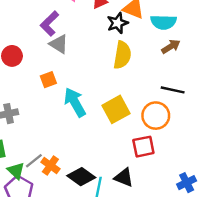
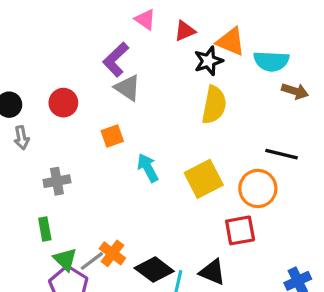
brown arrow: (171, 47) -> (295, 91), moved, turned 48
cyan arrow: (75, 102) -> (148, 168), size x0.7
gray line: (34, 161) -> (92, 261), moved

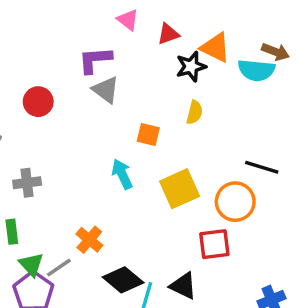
purple L-shape: (116, 60) -> (95, 60), turned 36
brown arrow: (295, 91) -> (275, 52), moved
yellow semicircle: (214, 105) -> (194, 112), size x0.6
orange square: (112, 136) -> (148, 135), moved, turned 30
orange cross: (112, 253) -> (89, 240), moved

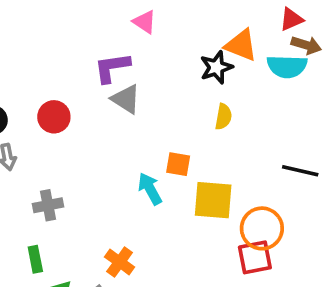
red triangle: (168, 34) -> (291, 19), moved
orange square: (148, 135) -> (178, 164), moved
yellow square: (180, 189) -> (213, 200), turned 33
orange circle: (235, 202) -> (262, 228), moved

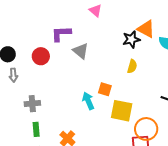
purple L-shape: (112, 67) -> (61, 34), moved
green rectangle: (35, 259) -> (36, 129), moved

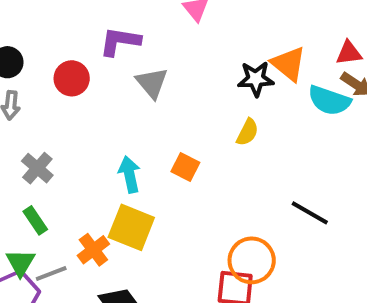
cyan arrow: (88, 101) -> (129, 174), moved
gray cross: (32, 104) -> (37, 168), turned 35
yellow square: (122, 111) -> (131, 227), moved
green rectangle: (36, 129) -> (35, 220), turned -40

